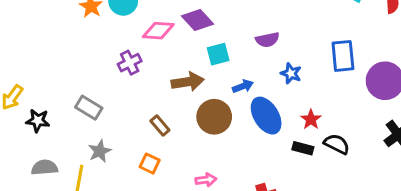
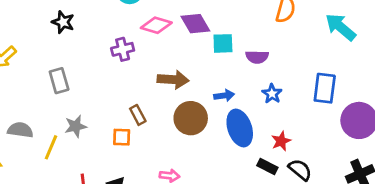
cyan square: (218, 54) -> (223, 43), moved
gray rectangle: (89, 108) -> (59, 81), moved, turned 30
black star: (38, 121) -> (63, 22), moved
orange square: (150, 164) -> (122, 137), moved, turned -36

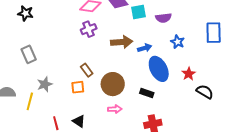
purple cross: (123, 49) -> (89, 29), moved
brown arrow: (173, 80) -> (122, 42), moved
brown circle: (191, 118) -> (113, 84), moved
black rectangle: (267, 167) -> (147, 93), moved

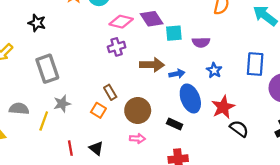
black star: (25, 13) -> (37, 23), moved
gray rectangle: (29, 54) -> (47, 69), size x1.4
red star: (189, 74) -> (223, 107), size x1.5
orange square: (78, 87) -> (98, 110), turned 32

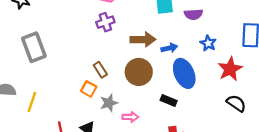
gray star: (62, 104) -> (109, 103), moved
red star: (223, 107) -> (230, 69), moved
brown circle: (138, 110) -> (139, 72), moved

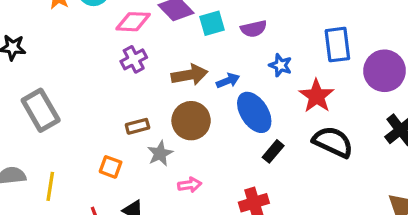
brown rectangle: (100, 70) -> (137, 126), turned -63
orange square: (89, 89) -> (111, 167), moved
black rectangle: (169, 101) -> (273, 151), moved, turned -63
gray star: (109, 103) -> (160, 153), moved
black semicircle: (236, 103) -> (333, 142), size x1.4

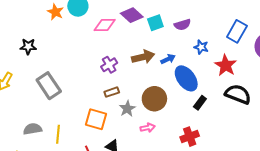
blue rectangle: (337, 45) -> (237, 31), turned 40
purple cross: (134, 59) -> (109, 65), moved
brown circle: (191, 121) -> (154, 99), moved
orange square: (111, 167) -> (96, 119), size x1.5

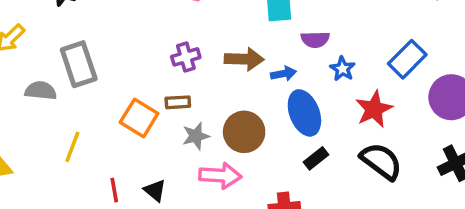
purple semicircle: (182, 25) -> (315, 40), moved
orange square: (96, 119) -> (139, 118), moved
pink arrow: (148, 128) -> (220, 176), size x1.6
gray semicircle: (33, 129) -> (41, 91), moved

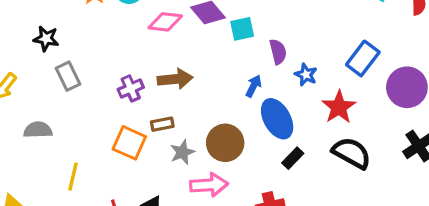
purple semicircle: (315, 40) -> (278, 52), turned -95
purple cross: (186, 57) -> (131, 88), moved
brown arrow: (244, 59) -> (175, 79), moved
gray rectangle: (79, 64) -> (68, 76), moved, size x0.7
blue arrow: (283, 74) -> (254, 86), turned -45

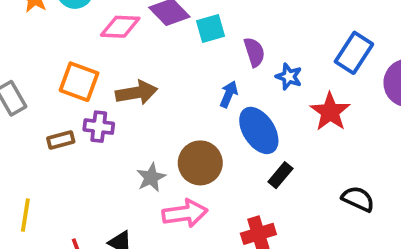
purple cross: (131, 88) -> (99, 127), moved, turned 35
brown rectangle: (162, 124) -> (61, 140), moved
orange square: (129, 143) -> (79, 82), moved
black semicircle: (352, 153) -> (358, 199), moved, size x0.7

